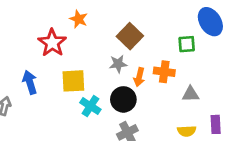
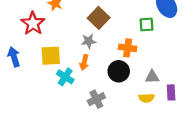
orange arrow: (139, 77) -> (84, 62), moved
gray triangle: (191, 94) -> (152, 77), moved
black circle: (123, 99) -> (119, 71), moved

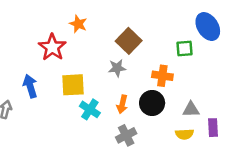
orange arrow: (84, 62) -> (122, 104), moved

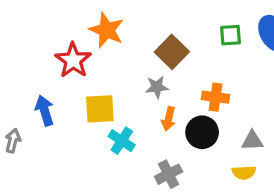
orange star: (78, 24) -> (107, 30), size x1.5
green square: (184, 49) -> (231, 35), moved
orange arrow: (122, 104) -> (169, 119), moved

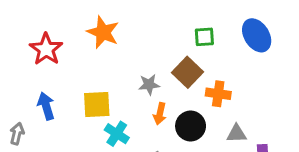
green square: (231, 35) -> (204, 37), moved
brown square: (172, 52) -> (187, 72), moved
red star: (73, 60) -> (46, 49), moved
orange cross: (215, 97) -> (218, 94), moved

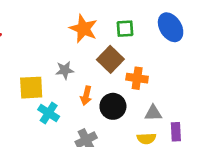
orange star: (103, 32) -> (83, 29), moved
gray star: (149, 85) -> (65, 70), moved

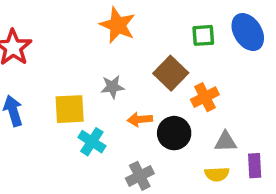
orange star: (83, 29) -> (118, 25), moved
green square: (125, 29) -> (203, 35), moved
orange cross: (137, 78) -> (205, 97), turned -35
orange arrow: (86, 96) -> (140, 119), turned 72

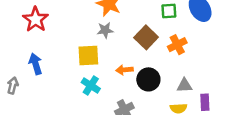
gray star: (112, 87) -> (105, 30), moved
orange cross: (205, 97) -> (177, 45), moved
yellow square: (70, 109) -> (88, 55), moved

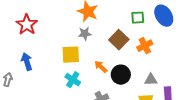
orange arrow: (124, 70) -> (101, 67), turned 48

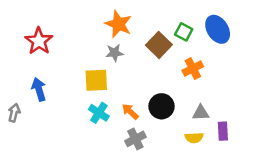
green square: (138, 18) -> (184, 32), turned 32
brown square: (119, 40) -> (159, 45), moved
orange arrow: (101, 67) -> (130, 112), moved

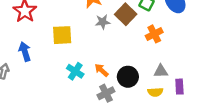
gray star: (115, 53) -> (103, 22), moved
yellow square: (96, 80) -> (62, 35), moved
black circle: (161, 106) -> (128, 77), moved

